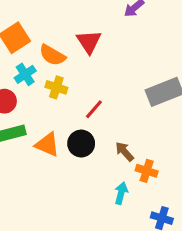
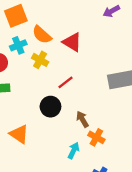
red triangle: (89, 42) -> (72, 42), moved, turned -36
orange triangle: (47, 145) -> (19, 134), moved

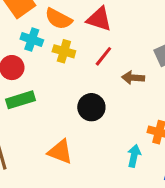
cyan cross: (18, 45) -> (32, 39), turned -35
red line: (65, 82) -> (103, 56), moved
brown arrow: (82, 119) -> (133, 78), moved, turned -42

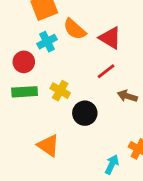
cyan cross: (32, 39) -> (47, 42), turned 30
yellow cross: (64, 51) -> (60, 91), moved

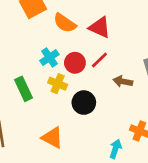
cyan cross: (47, 42) -> (49, 57), moved
red circle: (24, 62) -> (75, 63), moved
green rectangle: (25, 92) -> (23, 89), turned 75

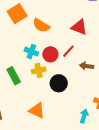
red triangle: (100, 27) -> (79, 27), moved
cyan cross: (49, 57) -> (31, 52), turned -32
yellow cross: (58, 84) -> (39, 70), turned -32

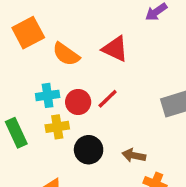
red triangle: (79, 27) -> (115, 49), moved
cyan cross: (31, 52) -> (48, 95), turned -32
brown arrow: (87, 66) -> (134, 155), moved

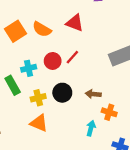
orange square: (28, 33) -> (15, 31), moved
cyan cross: (48, 95) -> (29, 68), moved
yellow cross: (57, 127) -> (38, 98), moved

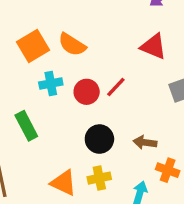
red triangle: (75, 23) -> (153, 46), moved
cyan cross: (29, 68) -> (51, 84), moved
yellow cross: (38, 98) -> (99, 178), moved

